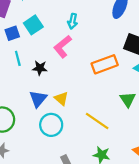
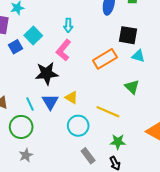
cyan line: (18, 58) -> (30, 104), moved
black star: (40, 68) -> (47, 73), size x1.6
cyan circle: (51, 125) -> (78, 126), moved

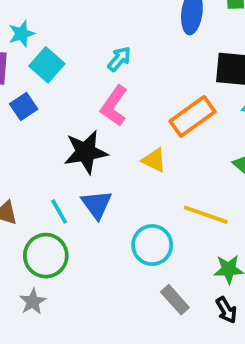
cyan arrow: (68, 25) -> (119, 59), turned -136
cyan square: (33, 36) -> (47, 65), moved
yellow triangle: (71, 98) -> (154, 160), moved
gray star: (26, 155) -> (33, 302), moved

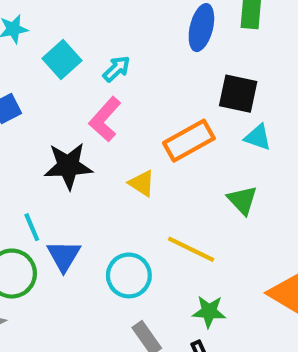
cyan square: (47, 65) -> (62, 59), moved
blue triangle: (97, 204) -> (64, 256), moved

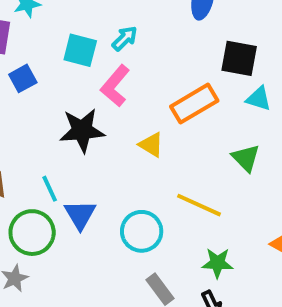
cyan square: (62, 59) -> (80, 50), moved, turned -32

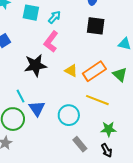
cyan square: (80, 50) -> (31, 13), moved
black square: (239, 58) -> (96, 26), moved
orange rectangle: (194, 104) -> (94, 71), moved

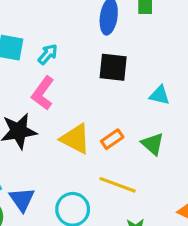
yellow triangle: (71, 71) -> (75, 139), size x1.5
orange rectangle: (94, 71) -> (112, 139), size x0.6

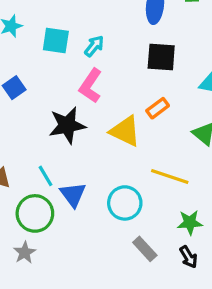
orange rectangle: (112, 139) -> (158, 108), moved

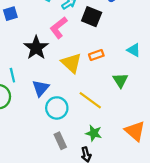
black square: (161, 57) -> (92, 17), moved
black star: (67, 125) -> (36, 48), turned 30
blue triangle: (73, 195) -> (41, 88), moved

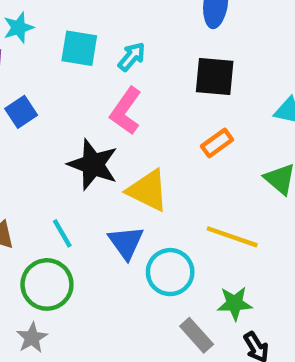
black square: (92, 17) -> (215, 76), moved
yellow triangle: (71, 63) -> (148, 190), moved
green star: (94, 133) -> (235, 303), moved

